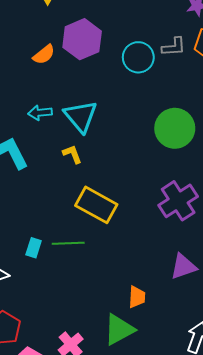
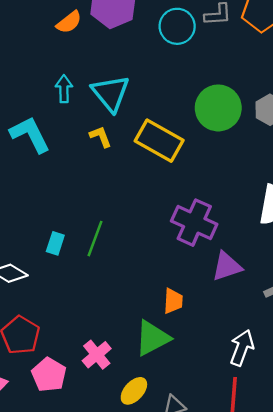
cyan arrow: (40, 113) -> (64, 89), turned 95
purple cross: (178, 201) -> (194, 223), moved, turned -33
yellow rectangle: (96, 205) -> (159, 141), moved
green line: (68, 243) -> (95, 239), turned -68

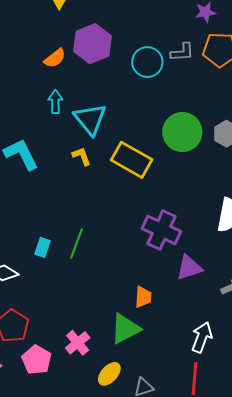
cyan arrow: (64, 89) -> (55, 102), moved

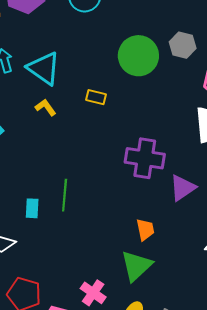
yellow rectangle: (132, 160) -> (96, 97), size x0.5

